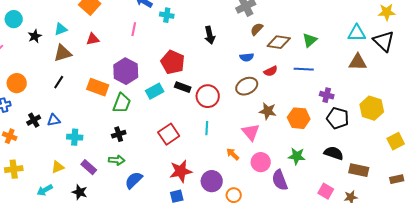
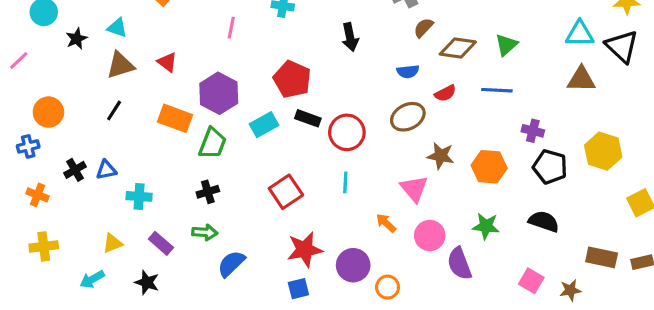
cyan triangle: (61, 29) -> (117, 28), turned 40
red triangle: (93, 39) -> (167, 62), moved, turned 48
brown rectangle: (359, 170) -> (602, 257), moved

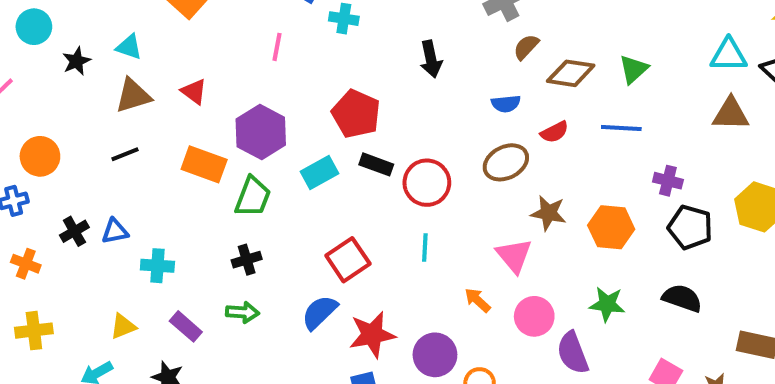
black line: (114, 110) -> (125, 154), turned 35
blue semicircle: (231, 264) -> (320, 312), moved

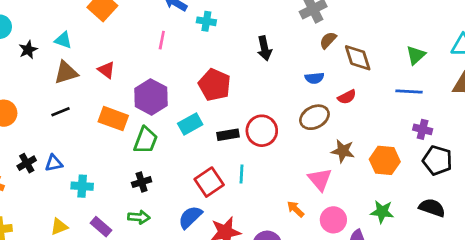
green triangle: (633, 69) -> (416, 55), moved
brown diamond: (571, 73) -> (358, 58), turned 64
blue line: (621, 128) -> (409, 92), moved
black rectangle: (376, 164) -> (228, 135), moved, turned -30
cyan line: (425, 247) -> (242, 174), moved

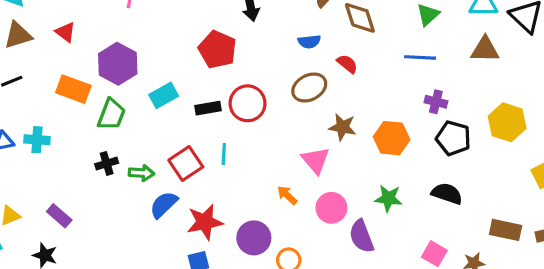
red pentagon: (215, 85) -> (217, 50), moved
red semicircle: (347, 97) -> (347, 64), turned -114
cyan cross: (82, 186) -> (37, 140), moved
green arrow: (139, 217) -> (141, 173), moved

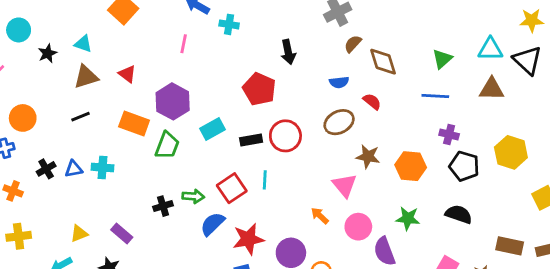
black cross: (107, 163) -> (163, 206), moved

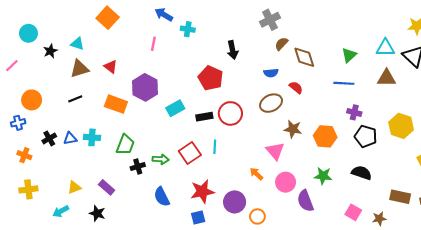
green trapezoid: (167, 146) -> (125, 145), moved
blue semicircle: (213, 224) -> (162, 197), moved, turned -72

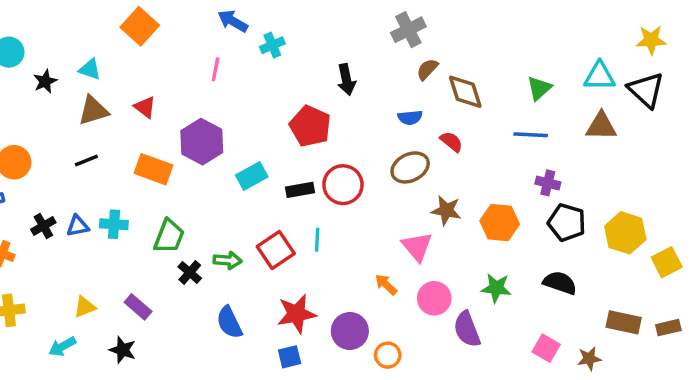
cyan cross: (188, 29) -> (272, 45), turned -32
yellow hexagon: (401, 126) -> (625, 233), moved
black cross: (138, 167) -> (190, 272), turned -32

